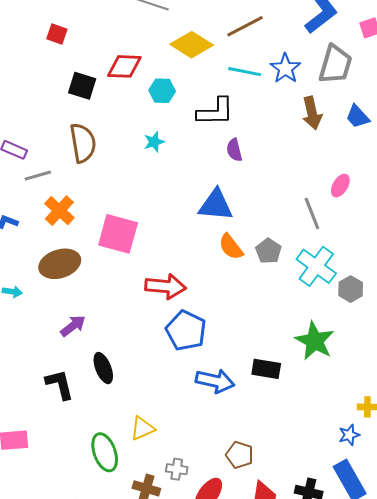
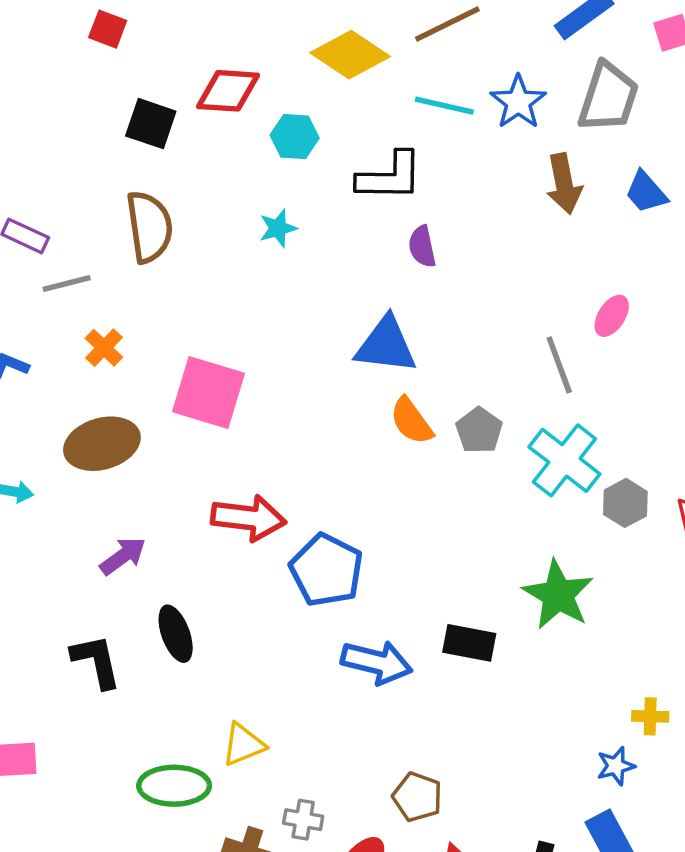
orange cross: (59, 211) -> (104, 348), size x0.7
red arrow: (165, 286) -> (249, 518), moved
green ellipse: (105, 452) -> (174, 786), turned -72

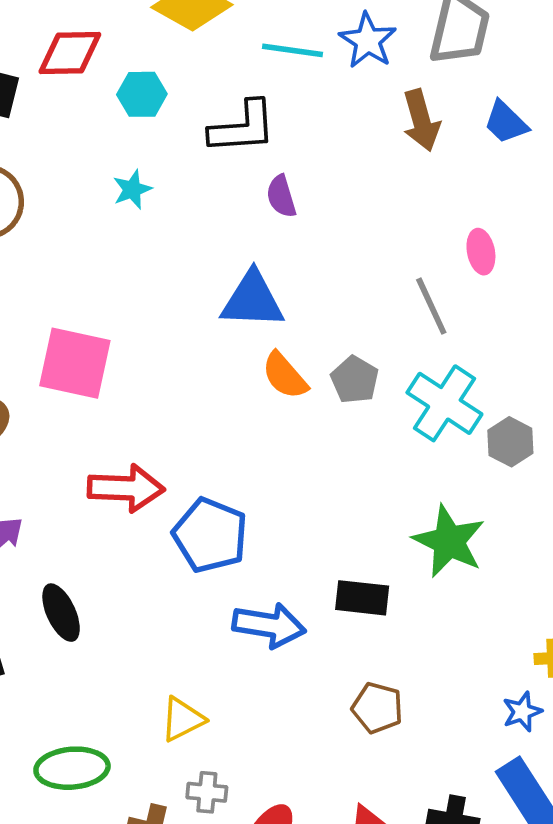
pink ellipse: (612, 316) -> (481, 252), turned -39
yellow triangle: (243, 744) -> (182, 719), moved
brown pentagon: (417, 797) -> (377, 708), moved

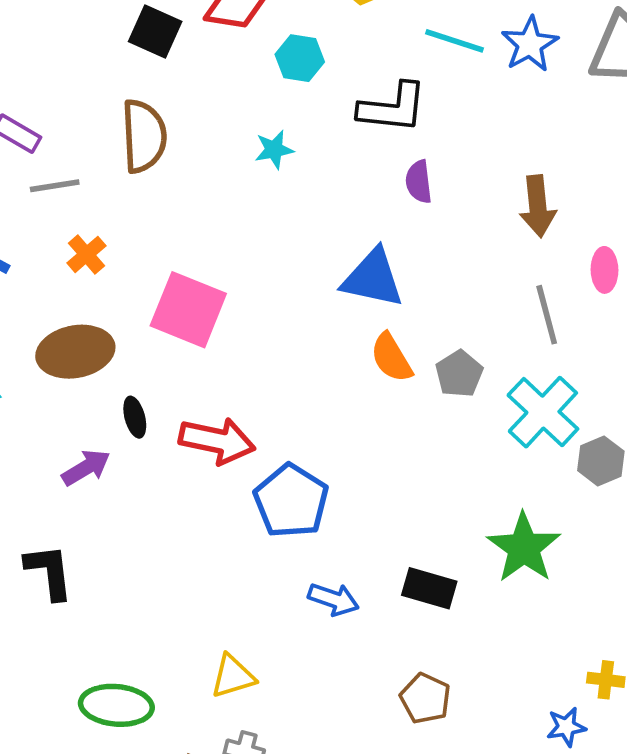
brown arrow: (421, 120) -> (538, 206), moved
black ellipse: (61, 613) -> (135, 417), moved, size x0.7
blue arrow: (269, 625) -> (333, 599), size x0.7

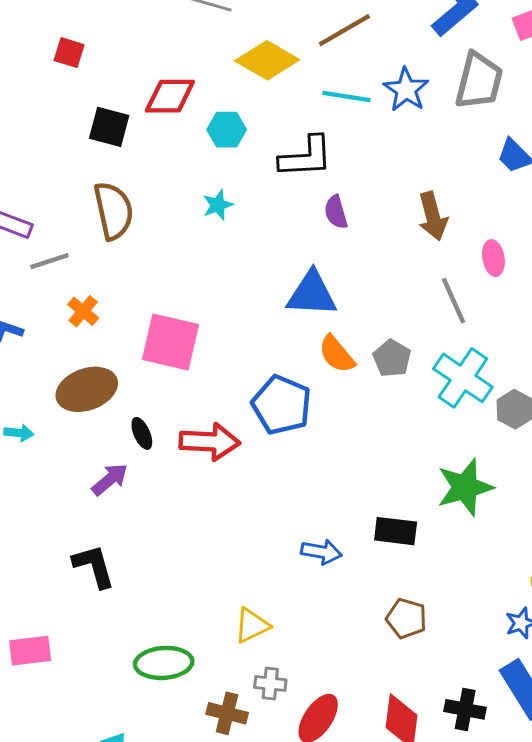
blue pentagon: (291, 501) -> (282, 405), moved
green star: (524, 548) -> (465, 487), turned 30

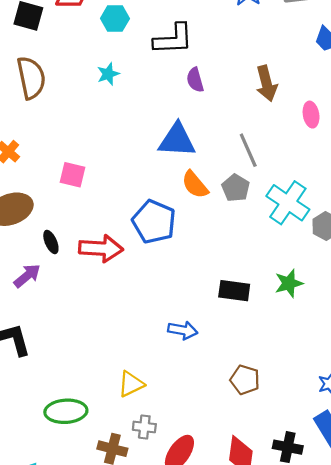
gray line: (454, 301) -> (248, 150), moved
pink square: (170, 342) -> (73, 175), size x0.6
green star: (465, 487) -> (289, 283), size x0.7
black rectangle: (396, 531) -> (234, 291), moved

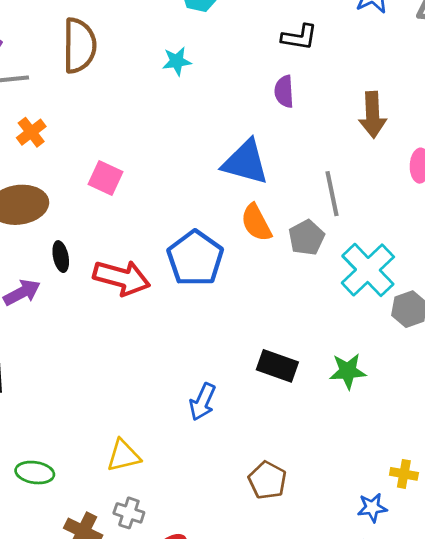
black L-shape: (173, 39) -> (299, 37), moved, size x0.7
blue arrow: (183, 330) -> (202, 402), turned 92
green ellipse: (66, 411) -> (35, 473), size x0.7

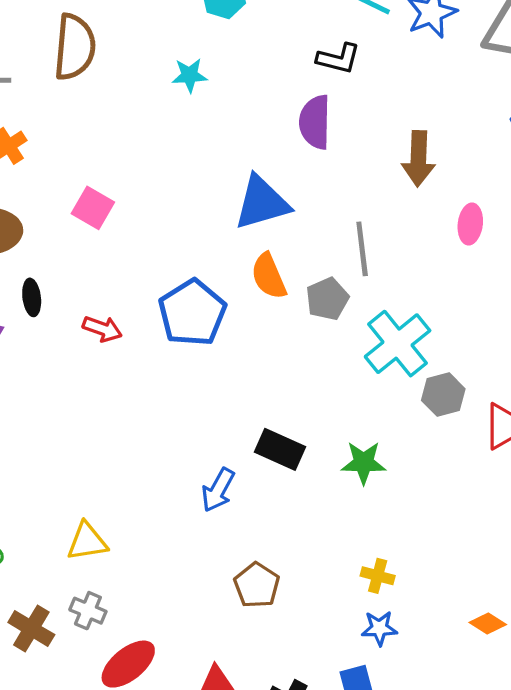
purple semicircle: (284, 91) -> (315, 122), size x1.4
blue triangle: (246, 162) -> (262, 203), turned -36
red arrow: (122, 278) -> (102, 329), size x0.6
blue arrow: (202, 402) -> (218, 490), moved
yellow cross: (404, 474) -> (378, 576), moved

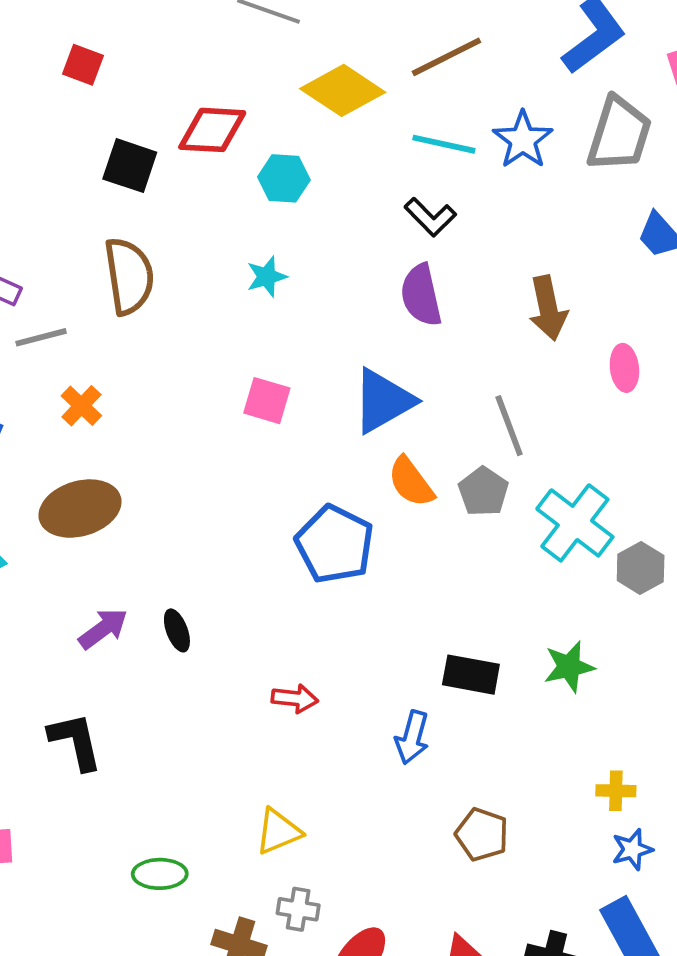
black L-shape: (338, 59) -> (430, 217), turned 45
pink square: (93, 208) -> (267, 401), moved
black ellipse: (32, 297) -> (177, 630), moved
red arrow: (102, 329) -> (295, 698), moved

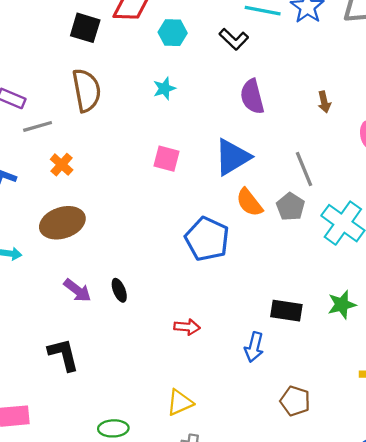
black L-shape: (430, 217) -> (234, 39), moved
brown arrow: (548, 308) -> (324, 102), size x0.6
purple arrow: (103, 629) -> (77, 290), turned 76

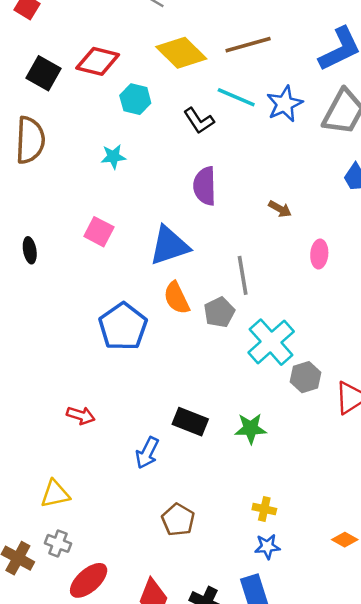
brown arrow: (324, 102) -> (280, 209), turned -60
black ellipse: (119, 290) -> (30, 250), moved

